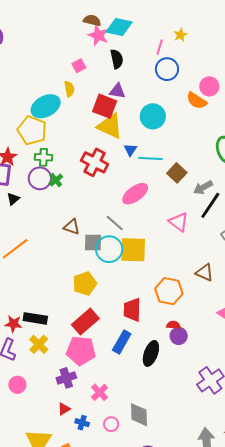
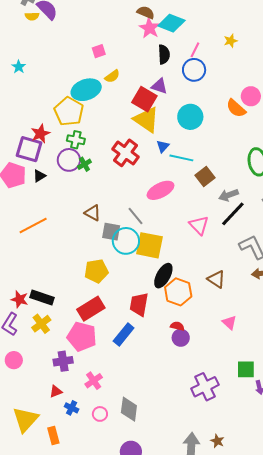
pink line: (160, 47) -> (195, 50), moved
pink square: (79, 66) -> (99, 51), moved
blue circle: (167, 69) -> (194, 70), moved
yellow semicircle: (69, 89) -> (112, 76), turned 56
black ellipse: (151, 353) -> (163, 276), moved

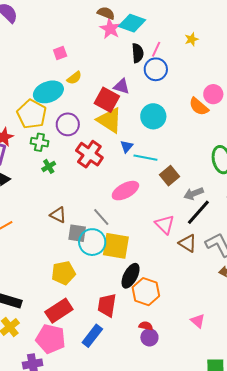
black semicircle: (164, 54) -> (138, 53), moved
purple circle: (69, 160) -> (68, 124), moved
brown triangle: (216, 279) -> (188, 243), moved

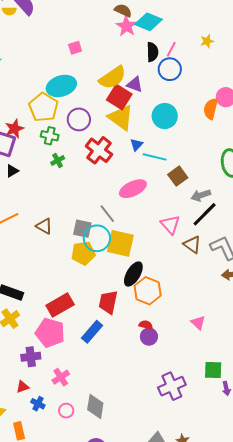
yellow semicircle: (74, 78) -> (113, 78), moved, size x1.8
orange semicircle: (199, 107) -> (211, 109), turned 60
brown triangle: (58, 215) -> (44, 226), moved
yellow pentagon: (63, 273) -> (83, 253), moved

